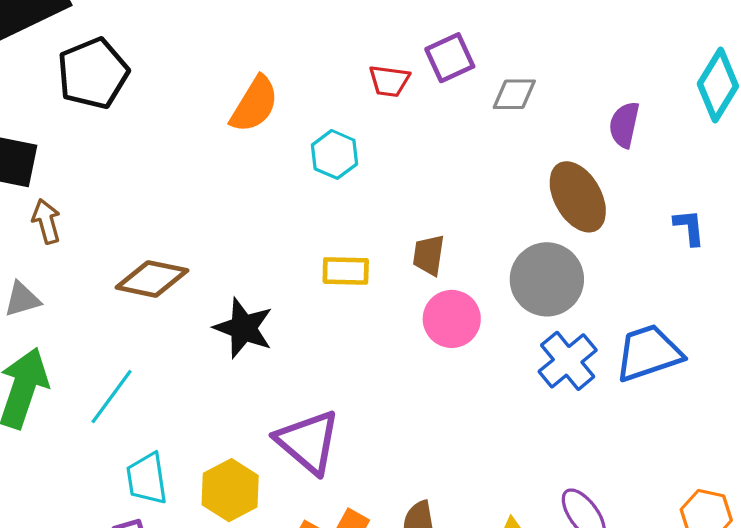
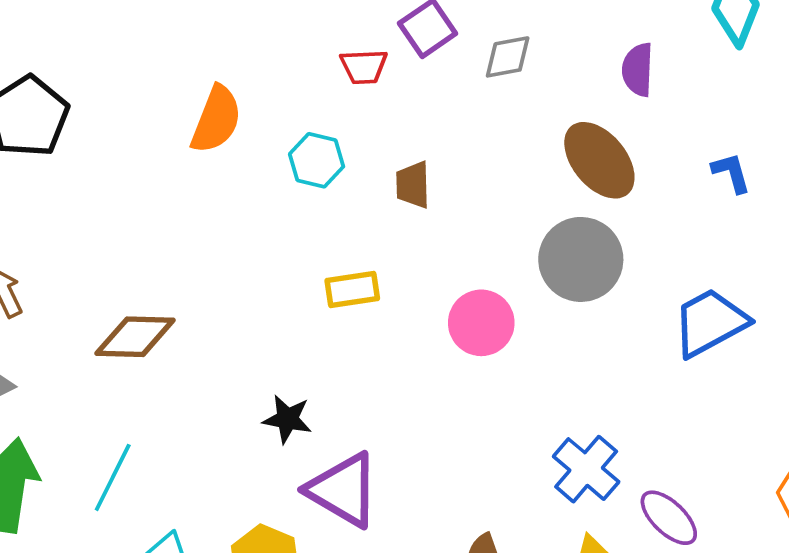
brown trapezoid: (429, 255) -> (413, 185), moved
black star: (243, 328) -> (287, 419), moved, size x0.7
blue cross: (568, 361) -> (586, 469), moved

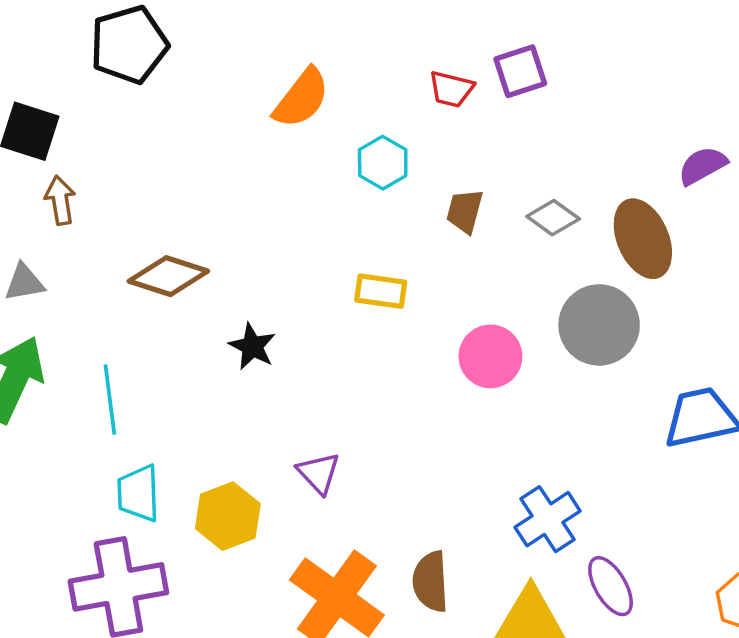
gray diamond: (508, 57) -> (553, 218), moved, turned 30
purple semicircle: (638, 70) -> (702, 166), turned 42
black star: (287, 419) -> (252, 346), moved
cyan line: (113, 477) -> (110, 399), turned -50
purple triangle: (343, 490) -> (319, 473), size x0.6

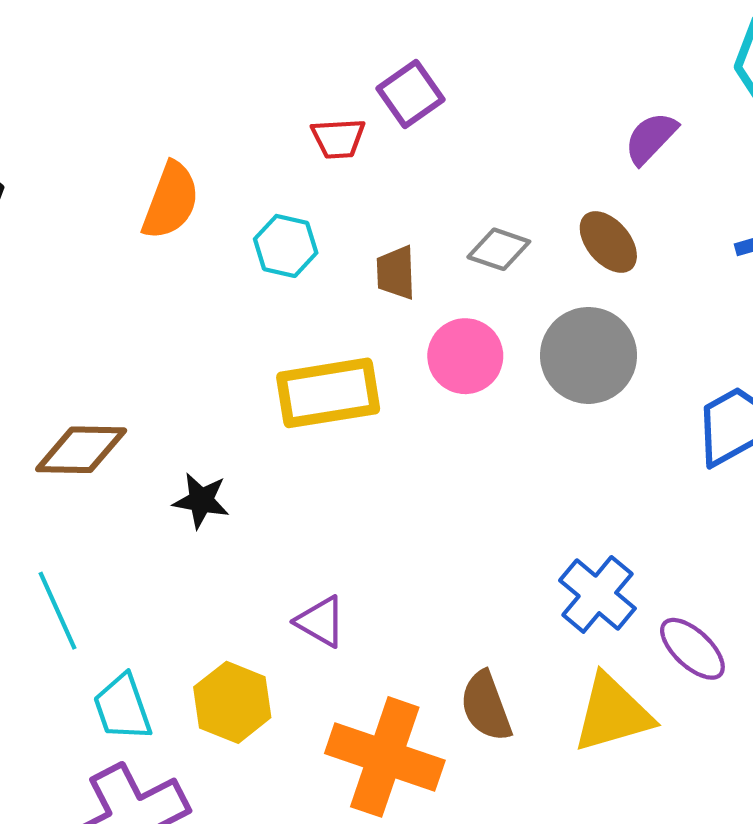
brown ellipse: (643, 239) -> (608, 242), size x0.7
yellow rectangle: (381, 291) -> (328, 393), size x1.6
pink circle: (490, 356) -> (465, 356), moved

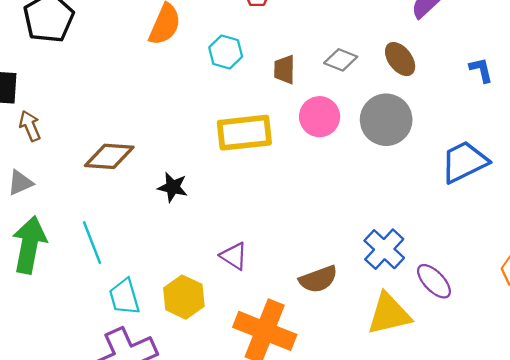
brown semicircle: (486, 706) -> (318, 279), moved, turned -93

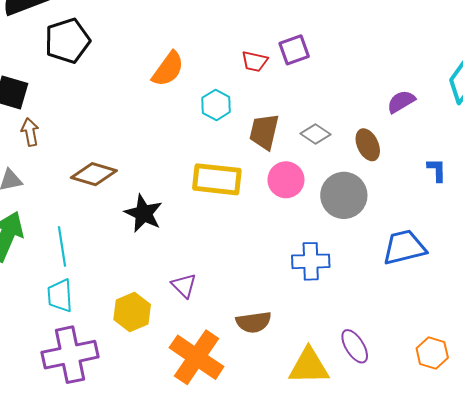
brown trapezoid: (284, 70) -> (264, 132), size x1.4
black star: (173, 187) -> (144, 213), size x1.4
blue cross: (384, 249) -> (311, 261), moved, turned 33
cyan trapezoid: (124, 297) -> (60, 296), moved

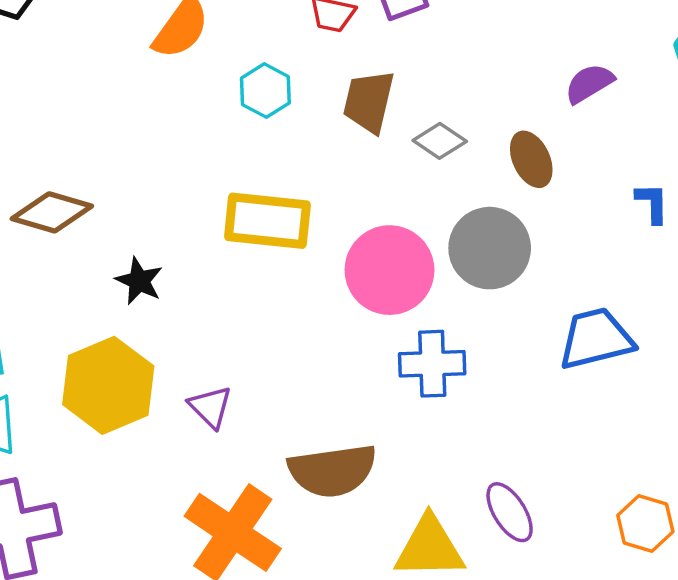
brown trapezoid: (264, 132) -> (369, 101), moved
pink circle: (286, 180) -> (390, 270), moved, size x1.4
black star: (144, 213) -> (139, 281), size x0.7
yellow hexagon: (132, 312) -> (108, 385), moved, size x1.4
brown semicircle: (254, 322) -> (332, 471), size x1.4

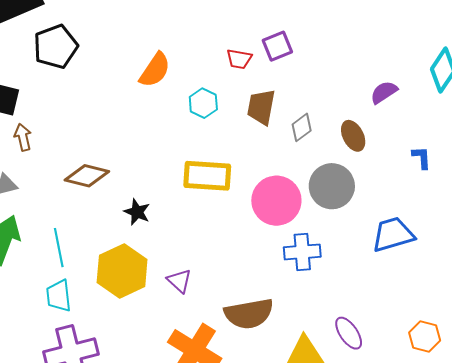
gray diamond: (440, 141) -> (302, 127), turned -68

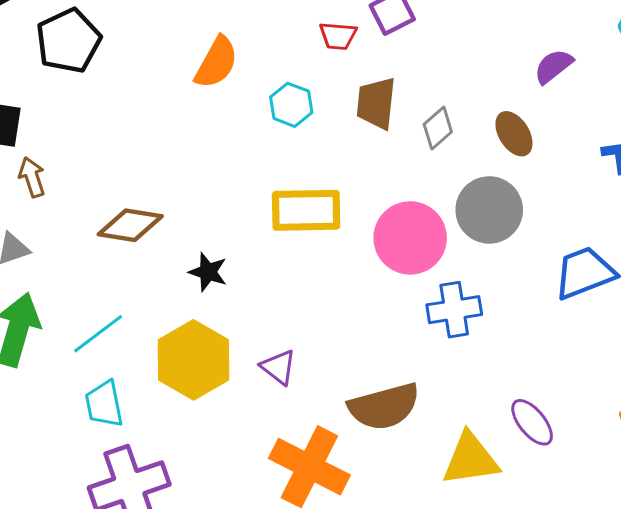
cyan line: (59, 248) -> (98, 334), turned 69

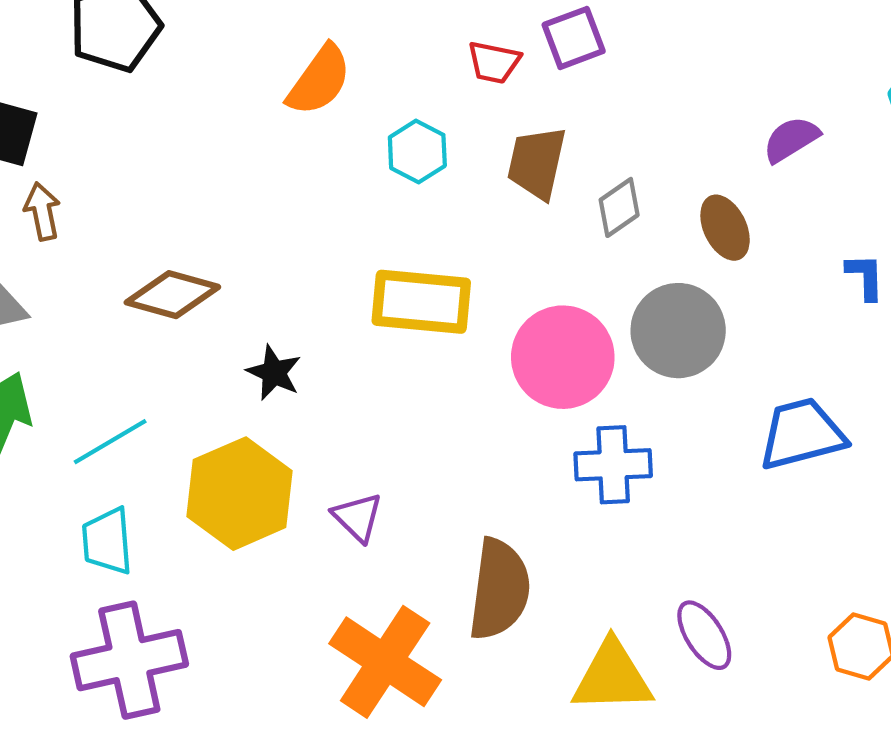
brown semicircle: (384, 406) -> (499, 589), turned -74

